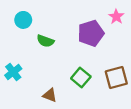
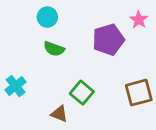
cyan circle: (23, 20) -> (47, 17), moved
green square: (81, 78) -> (82, 93), moved

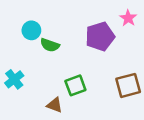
cyan circle: (47, 17) -> (31, 30), moved
green square: (82, 93) -> (75, 85), turned 30

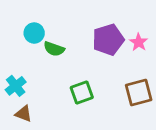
pink star: (128, 18) -> (139, 42), moved
brown triangle: (55, 105) -> (24, 114), moved

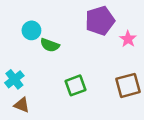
purple pentagon: (108, 40) -> (100, 21), moved

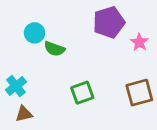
brown triangle: (22, 105) -> (24, 114), turned -35

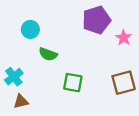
green semicircle: (54, 49) -> (48, 54), moved
green square: (82, 93) -> (73, 83), turned 30

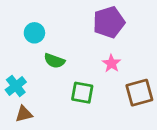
pink star: (124, 38) -> (111, 63), moved

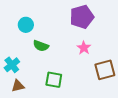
green square: (82, 93) -> (54, 80), moved

